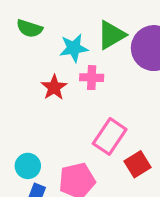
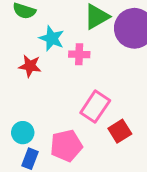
cyan star: (74, 48) -> (52, 38), moved, turned 30
red star: (54, 87) -> (30, 66), moved, turned -30

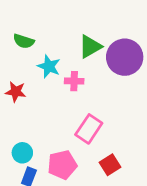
red star: (30, 66) -> (16, 92), moved
red square: (120, 131) -> (110, 165), moved

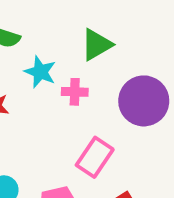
purple circle: (125, 57) -> (144, 101), moved

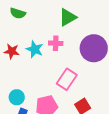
cyan star: (40, 72) -> (35, 49), moved

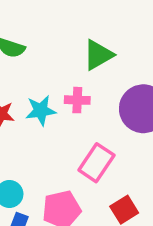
cyan star: (35, 49) -> (41, 110), turned -30

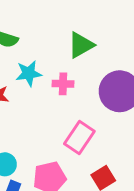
cyan star: (41, 110) -> (29, 73), moved

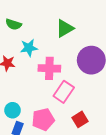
pink cross: (63, 84) -> (49, 68), moved, size x1.5

